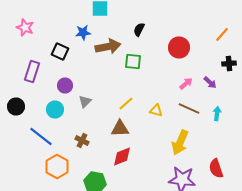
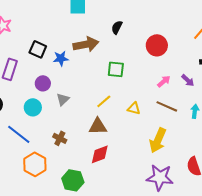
blue star: (83, 32) -> (61, 58), moved
green square: (133, 62) -> (116, 69), moved

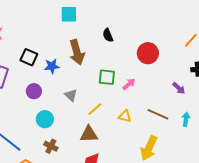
black semicircle: (117, 27) -> (108, 35), turned -48
brown arrow: (86, 44) -> (77, 52), turned 85
pink arrow: (164, 81) -> (129, 84), moved
gray triangle: (63, 99) -> (71, 95), moved, turned -32
cyan circle: (33, 107) -> (45, 119), moved

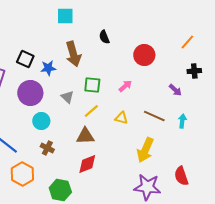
green square: (107, 77) -> (92, 85), moved
purple circle: (34, 91) -> (30, 93), size x1.6

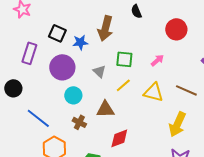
brown arrow: (73, 54) -> (105, 28), turned 30
yellow triangle: (121, 118) -> (153, 92), size x1.5
brown triangle: (85, 136) -> (105, 109), moved

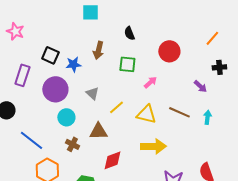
brown arrow: (105, 28) -> (98, 50), size x0.7
green square: (124, 59) -> (127, 64), moved
yellow arrow: (177, 124) -> (153, 146), moved, turned -115

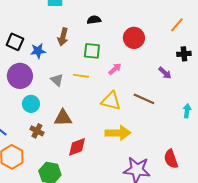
black semicircle: (129, 33) -> (94, 20), turned 104
yellow line: (116, 107) -> (81, 76), moved, turned 49
cyan arrow: (207, 117) -> (187, 111), moved

